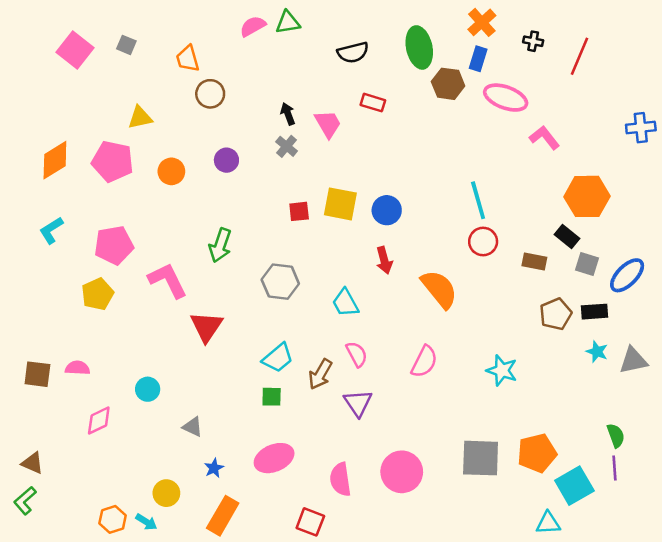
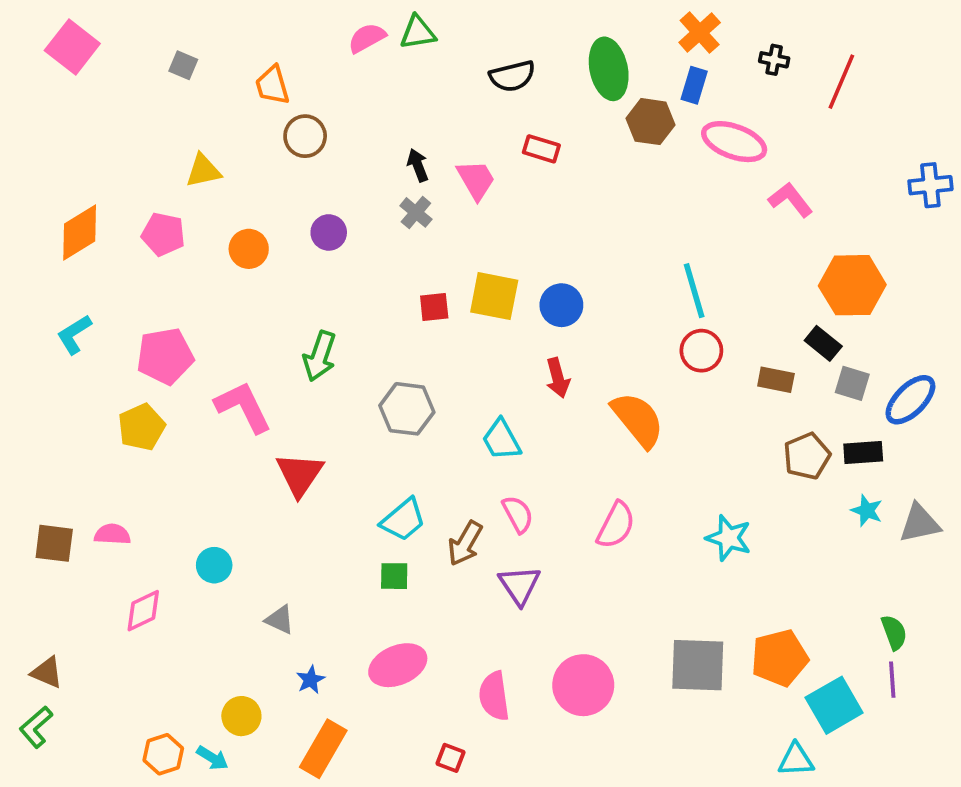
pink square: (75, 50) -> (72, 47), moved
pink pentagon: (113, 161) -> (163, 234), size x0.7
red square: (310, 522) -> (451, 758), size x0.7

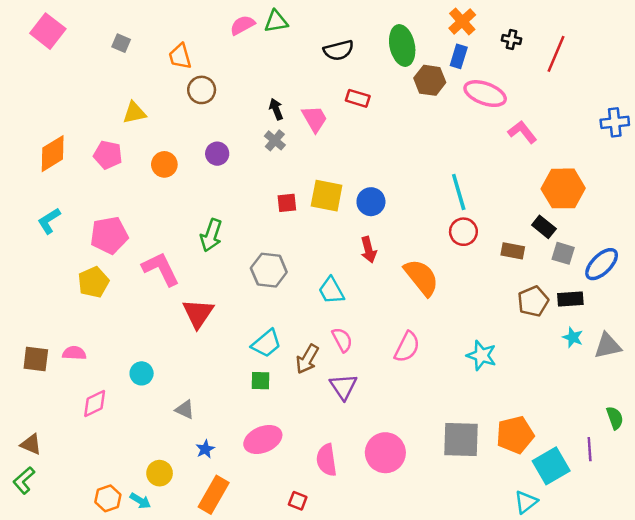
green semicircle: (894, 632) -> (615, 418), moved
cyan triangle: (796, 760) -> (526, 502), turned -35

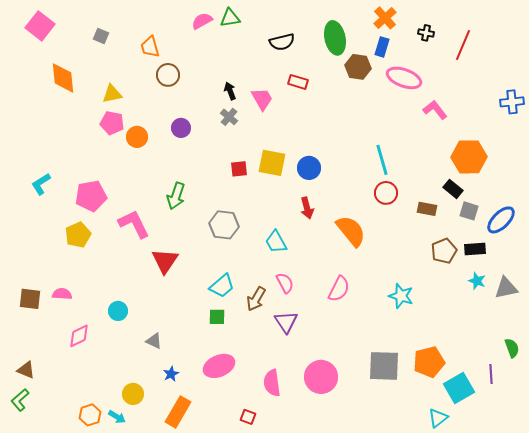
orange diamond: (53, 154) -> (63, 78), moved, turned -64
pink pentagon: (108, 155) -> (112, 123), moved

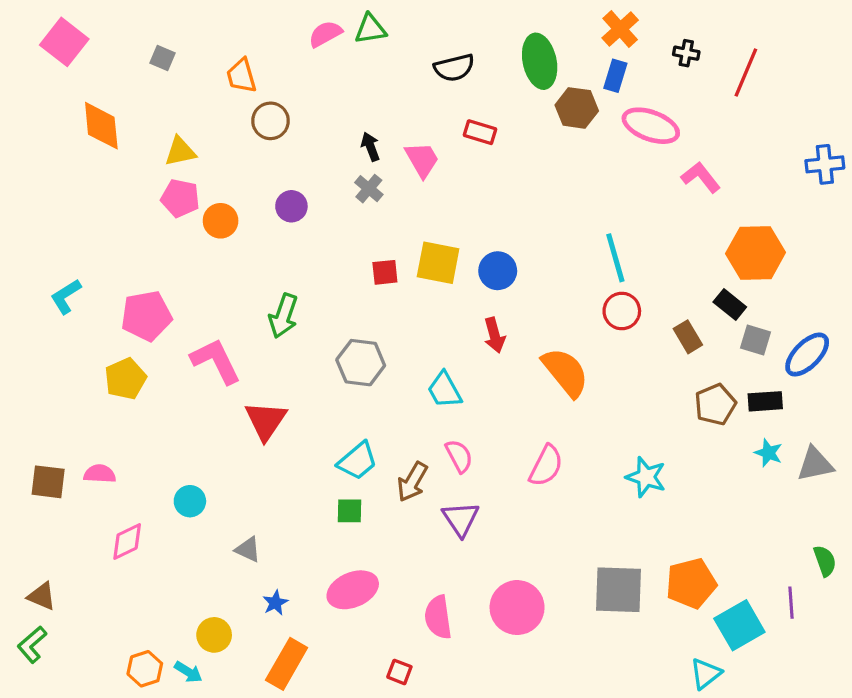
brown rectangle: (427, 209) -> (688, 337), turned 48

